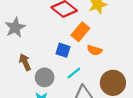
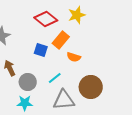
blue square: (63, 50) -> (41, 50), moved

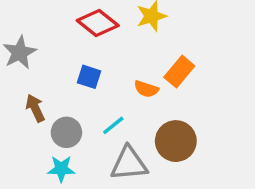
orange rectangle: (61, 40) -> (179, 72), moved

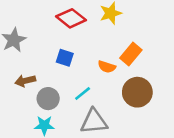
brown arrow: (35, 108) -> (25, 81), turned -78
brown circle: (176, 141) -> (137, 92), moved

